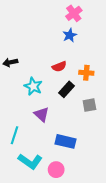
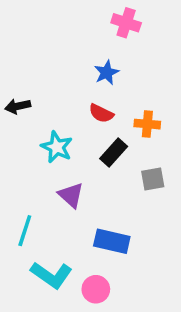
pink cross: (74, 13) -> (126, 23), turned -35
blue star: (70, 35) -> (106, 73), moved
red semicircle: (59, 67) -> (101, 113), turned 48

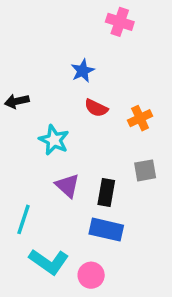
blue star: (106, 73) -> (83, 71), moved
orange cross: (147, 124) -> (140, 118), turned -30
black rectangle: (114, 152) -> (106, 192), moved, turned -32

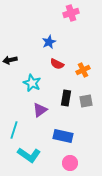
pink cross: (120, 22) -> (71, 13), turned -35
purple triangle: (67, 186) -> (40, 110), turned 42
black rectangle: (106, 192) -> (66, 98), moved
pink circle: (91, 275) -> (70, 163), moved

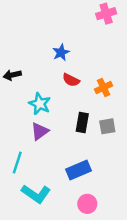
pink cross: (71, 13) -> (106, 14), moved
purple triangle: (40, 110) -> (40, 131), moved
blue rectangle: (63, 136) -> (79, 170), turned -36

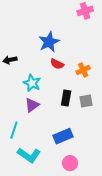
blue star: (61, 52) -> (49, 42), size x1.5

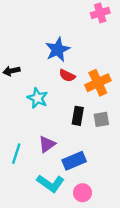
orange cross: (83, 70) -> (98, 83), size x1.5
purple triangle: (32, 105) -> (47, 144), moved
cyan L-shape: (29, 155) -> (51, 183), moved

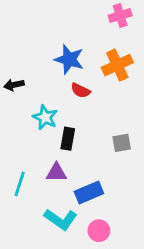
blue star: (58, 50) -> (69, 59), turned -30
orange cross: (98, 83) -> (117, 65), moved
black rectangle: (78, 116) -> (68, 139), moved
purple triangle: (47, 144) -> (56, 173), turned 36

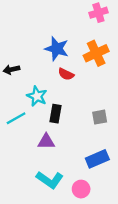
cyan line: (20, 184) -> (16, 118), moved, turned 42
blue rectangle: (89, 192) -> (97, 159), moved

